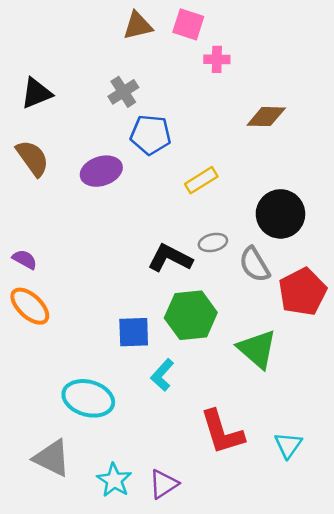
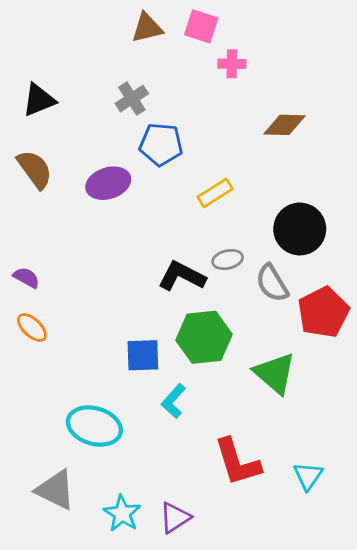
orange ellipse: (30, 306) -> (32, 328), size x0.7

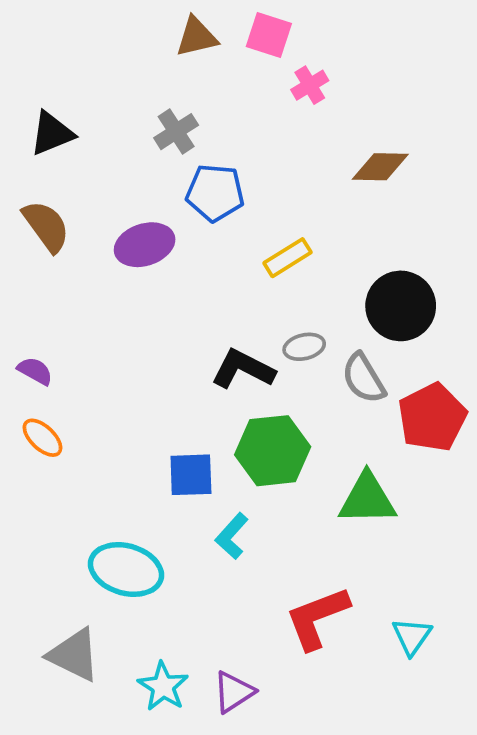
pink cross: (232, 64) -> (310, 85), turned -32
green triangle: (275, 373) -> (367, 499), turned -42
red L-shape: (237, 462) -> (317, 618), turned 86

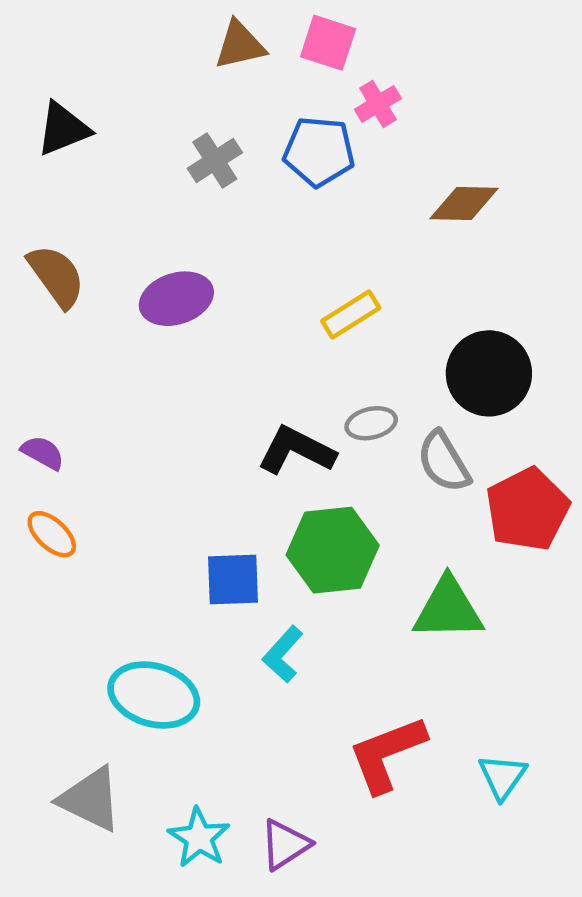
black triangle: (52, 133) -> (63, 129), moved
blue pentagon: (215, 193) -> (319, 151), moved

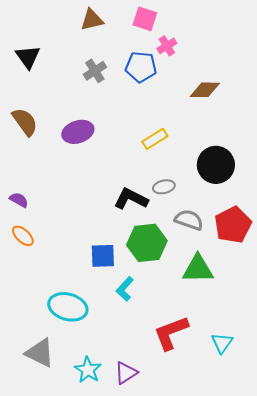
brown triangle: (240, 45) -> (92, 20), moved
black triangle: (63, 129) -> (28, 57), turned -44
gray semicircle: (444, 462) -> (189, 220), moved, turned 140

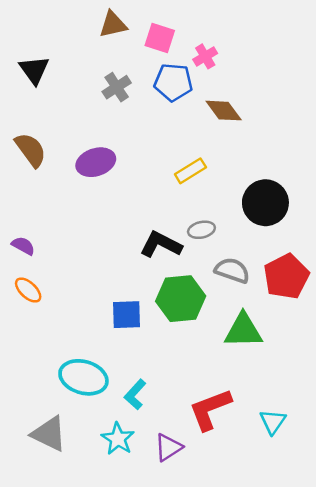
pink square: (145, 19) -> (160, 38), moved
brown diamond: (205, 90) -> (224, 111), moved, turned 52
cyan L-shape: (125, 289) -> (135, 395), moved
cyan star: (88, 370) -> (118, 439), moved
purple triangle: (126, 373) -> (168, 447), moved

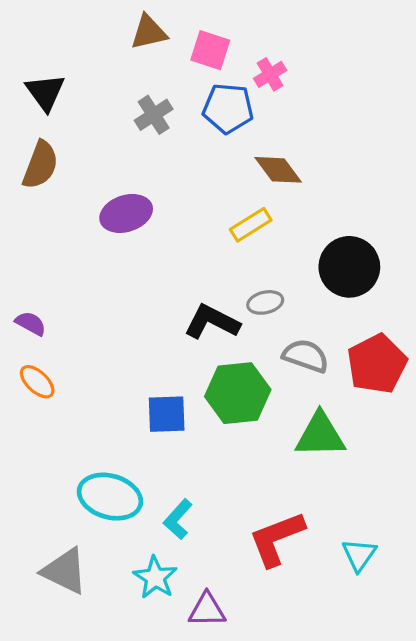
brown diamond: (224, 111) -> (278, 170), moved
brown semicircle: (31, 150) -> (40, 165), moved, turned 57
purple triangle: (168, 447) -> (207, 610), moved, turned 32

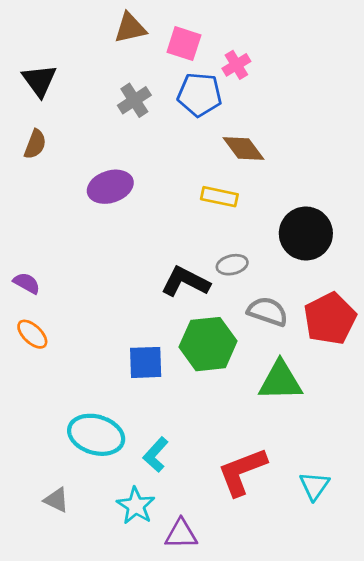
brown semicircle: (40, 165) -> (35, 144), size x0.7
yellow rectangle: (251, 225) -> (219, 197), turned 44
gray triangle: (65, 571) -> (56, 500), size x0.6

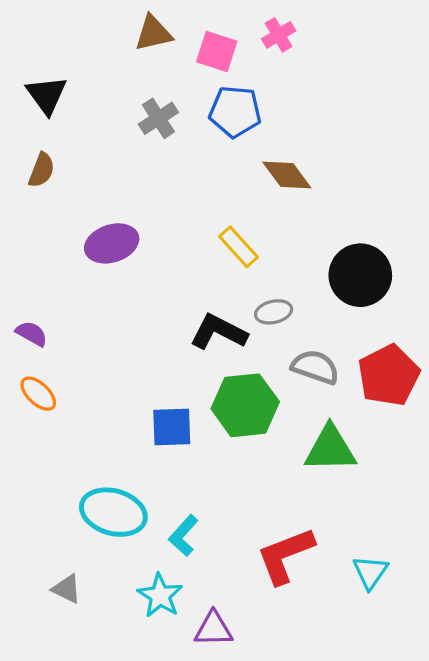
pink cross: (236, 65) -> (279, 35), moved
purple ellipse: (110, 187) -> (112, 243), moved
yellow rectangle: (219, 197) -> (238, 247), moved, turned 36

